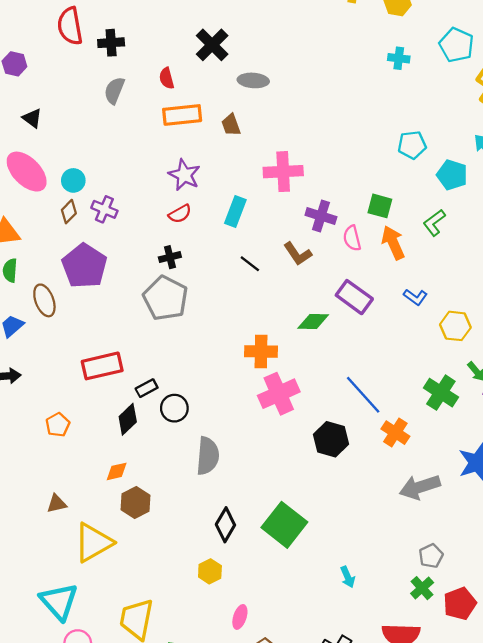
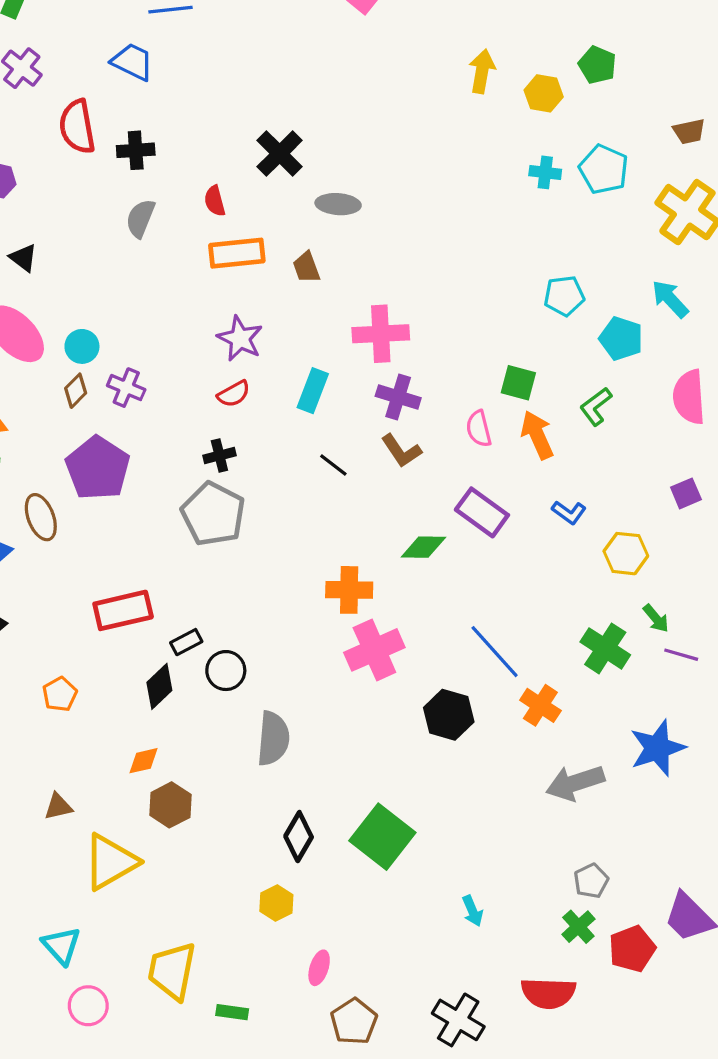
cyan pentagon: (456, 45) -> (604, 169), moved
purple cross: (321, 216) -> (398, 397), moved
cyan triangle: (59, 601) -> (61, 946), size x0.7

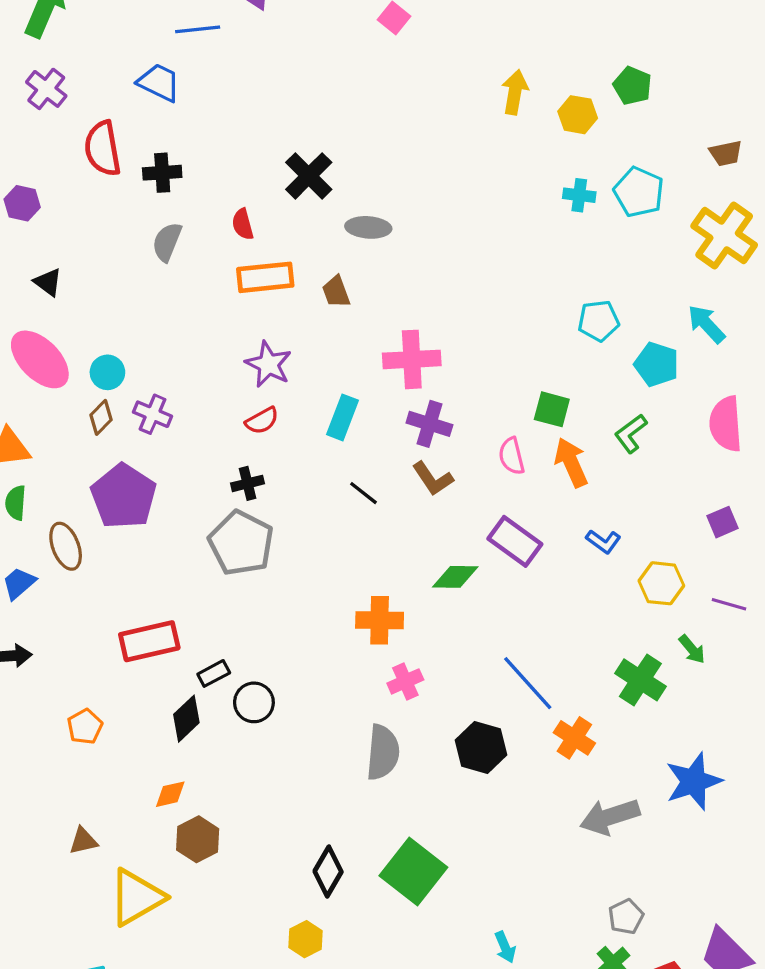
pink cross: (374, 650) -> (405, 681), size x0.6
purple line: (681, 655) -> (729, 604), moved
gray semicircle: (273, 739) -> (383, 752), moved

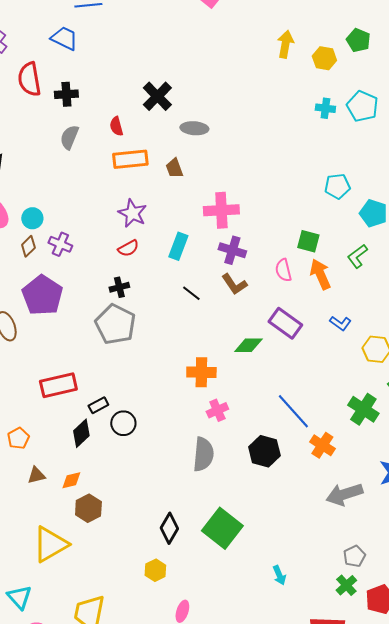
brown triangle: (83, 841) -> (36, 475), moved

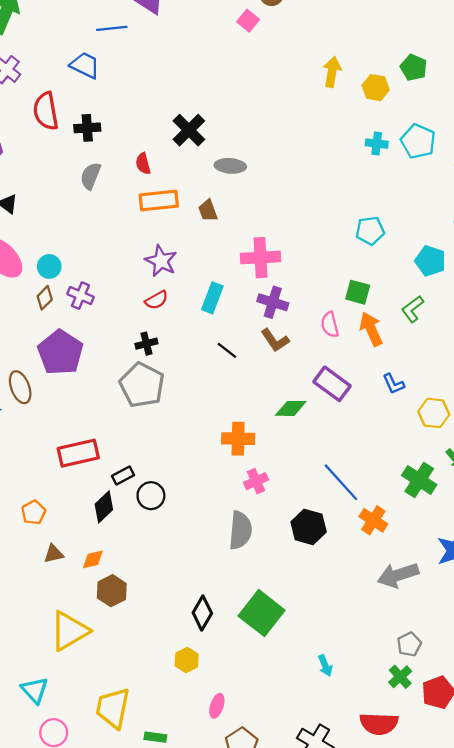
cyan pentagon: (337, 186) -> (370, 231), moved
blue L-shape: (340, 323) -> (394, 384), turned 30

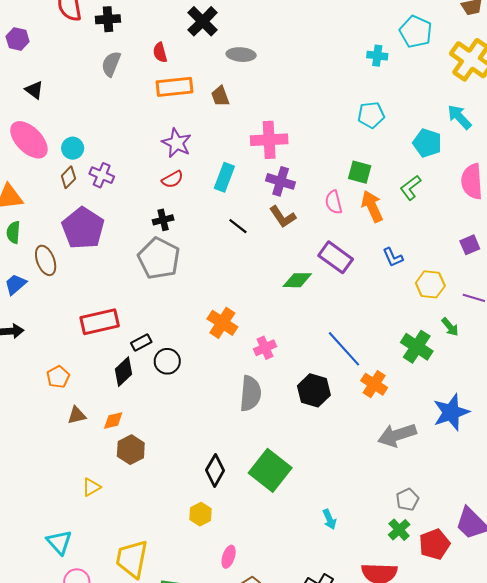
cyan cross: (377, 144) -> (377, 56), moved
orange cross: (238, 439) -> (222, 323), moved, turned 32
yellow triangle: (69, 631) -> (91, 487), size x0.5

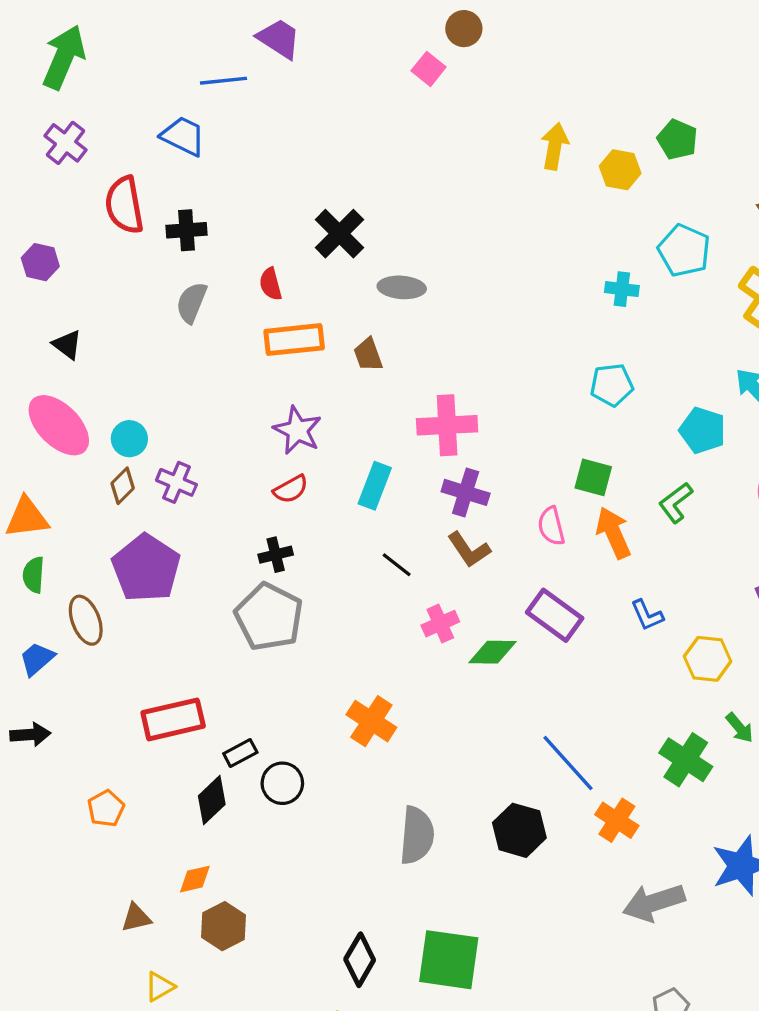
pink cross: (265, 348) -> (440, 624), moved
brown triangle: (77, 415) -> (136, 918), moved
green square: (270, 470) -> (449, 960), turned -30

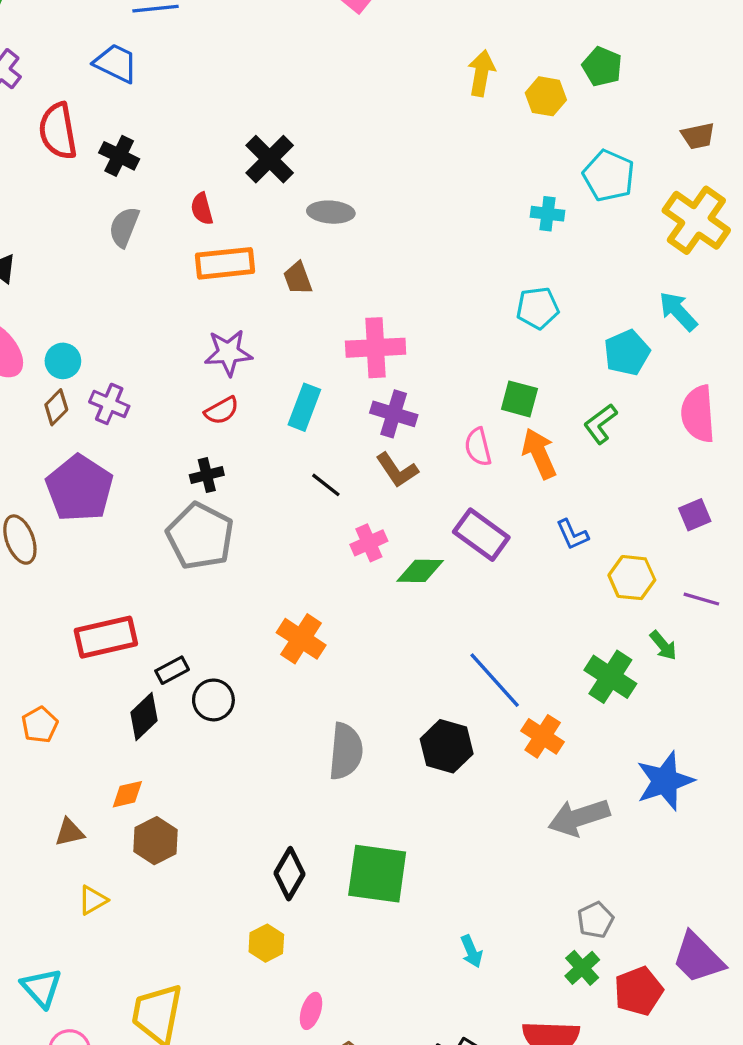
black cross: (187, 230) -> (119, 156), turned 30
purple star: (297, 430) -> (228, 353), turned -30
cyan pentagon: (703, 430) -> (627, 353), turned 30

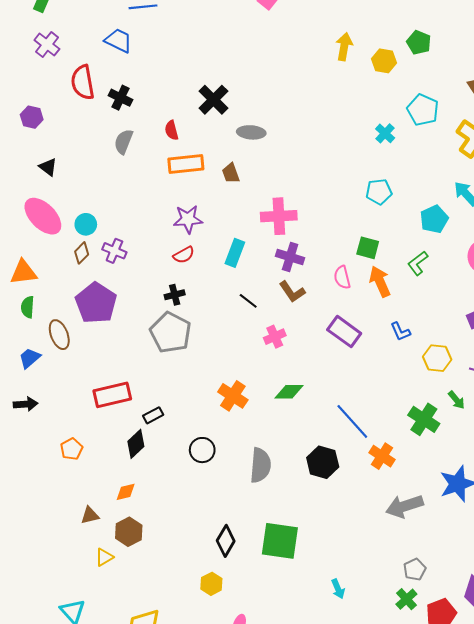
cyan cross: (548, 214) -> (385, 133), turned 36
green diamond: (420, 571) -> (289, 392), moved
black circle: (213, 700) -> (202, 450), moved
brown hexagon: (156, 841) -> (129, 532), moved

